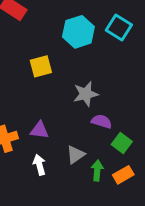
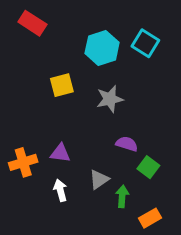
gray star: (86, 94) -> (110, 99), moved
orange rectangle: (123, 175) -> (150, 218), moved

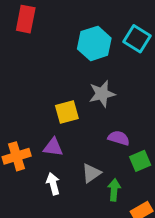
red rectangle: (32, 23) -> (26, 19), turned 68
yellow square: (62, 85) -> (67, 112), moved
green square: (148, 167) -> (140, 161), turned 30

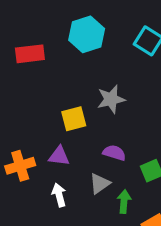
red rectangle: (26, 19) -> (30, 54), moved, turned 72
cyan hexagon: (94, 43) -> (87, 34), moved
purple semicircle: (119, 138) -> (114, 153), moved

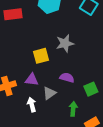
gray triangle: (100, 184) -> (49, 93), moved

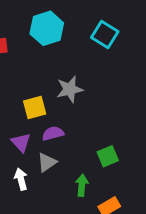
purple semicircle: (67, 78) -> (53, 133), moved, turned -32
purple triangle: (32, 80) -> (21, 143), turned 40

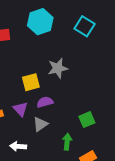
white arrow: (21, 179) -> (18, 146), moved, turned -70

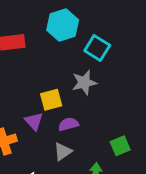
cyan square: (85, 26) -> (97, 48), moved
purple triangle: (20, 109) -> (34, 121), moved

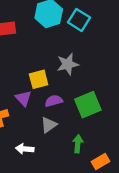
cyan square: (97, 48) -> (79, 20), moved
green square: (120, 146) -> (88, 105), moved, size x1.5

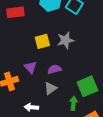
yellow square: (39, 79) -> (42, 41), moved
green square: (88, 105) -> (87, 86), moved

